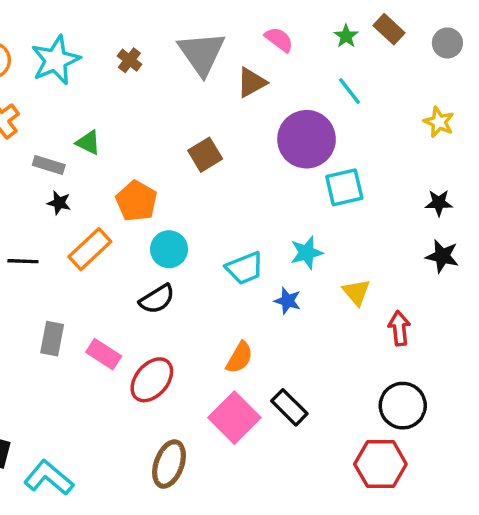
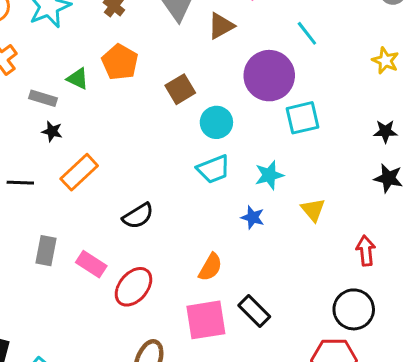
orange pentagon: (136, 201) -> (120, 62), moved
cyan circle: (169, 249) -> (216, 122), moved
cyan trapezoid: (245, 268) -> (213, 169), moved
red arrow: (399, 328) -> (366, 251), moved
pink square: (234, 418) -> (206, 320), turned 36

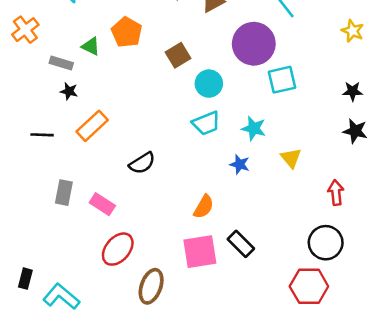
cyan star: (269, 175) -> (254, 128), turned 30
red ellipse: (133, 287) -> (118, 249), moved

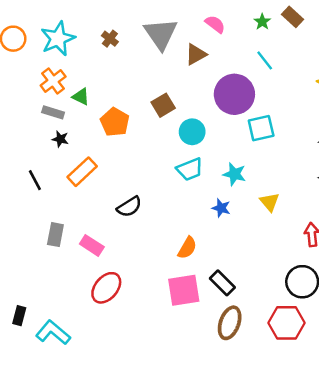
orange cross: (25, 30) -> (53, 81), moved
orange pentagon: (127, 32) -> (115, 122), moved
black line: (42, 135) -> (35, 180), turned 60
brown ellipse: (151, 286) -> (230, 323), moved

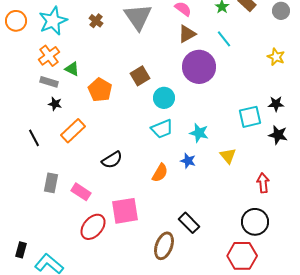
brown triangle: (196, 54) -> (187, 34), moved
cyan square: (261, 128) -> (250, 117), moved
orange semicircle: (187, 248) -> (160, 173), moved
pink square: (184, 290) -> (125, 211), moved
brown ellipse: (230, 323) -> (164, 246), moved

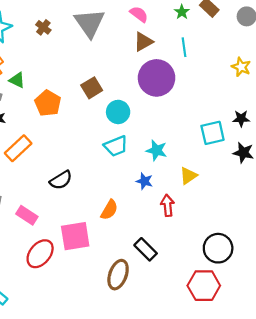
cyan line: (224, 39) -> (184, 47), turned 30
yellow triangle: (228, 156) -> (188, 176), turned 36
orange semicircle: (160, 173) -> (109, 210), moved
red arrow: (263, 183) -> (168, 205), moved

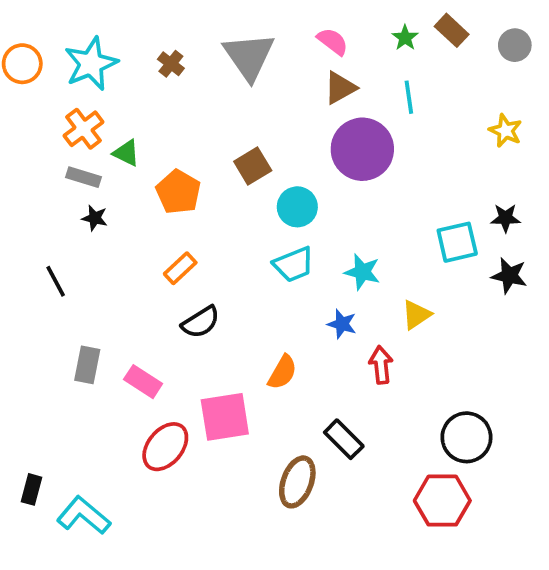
orange rectangle: (18, 148) -> (180, 268), moved, size x0.7

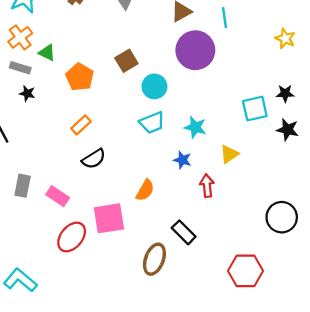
black circle: (466, 437) -> (282, 217), moved

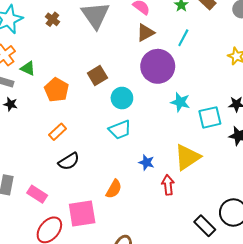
cyan line: (224, 18) -> (183, 38), turned 36
cyan star: (195, 127) -> (180, 102), moved
yellow triangle: (229, 154) -> (187, 157), size x1.6
black rectangle: (184, 232) -> (205, 226), moved

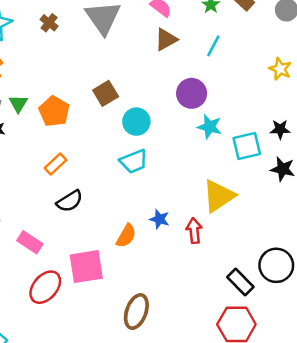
purple circle: (158, 66) -> (192, 93), moved, size x0.7
green triangle: (28, 68) -> (18, 104), moved, turned 35
blue star: (146, 162) -> (159, 219), moved

